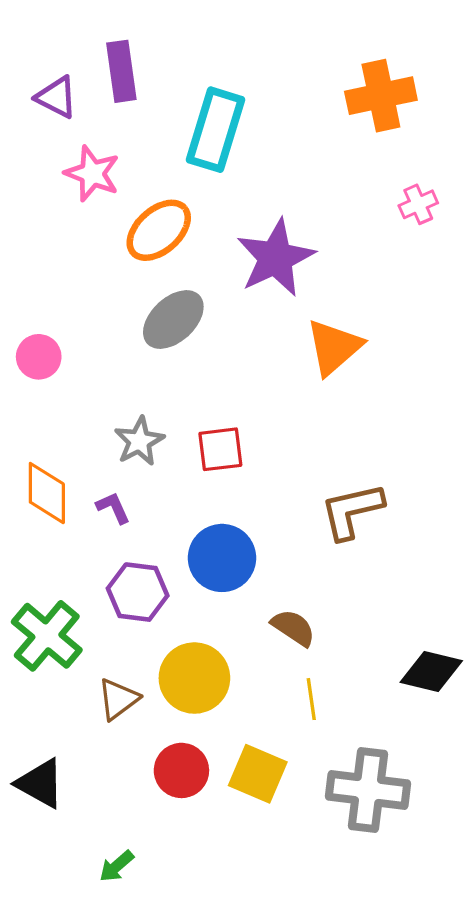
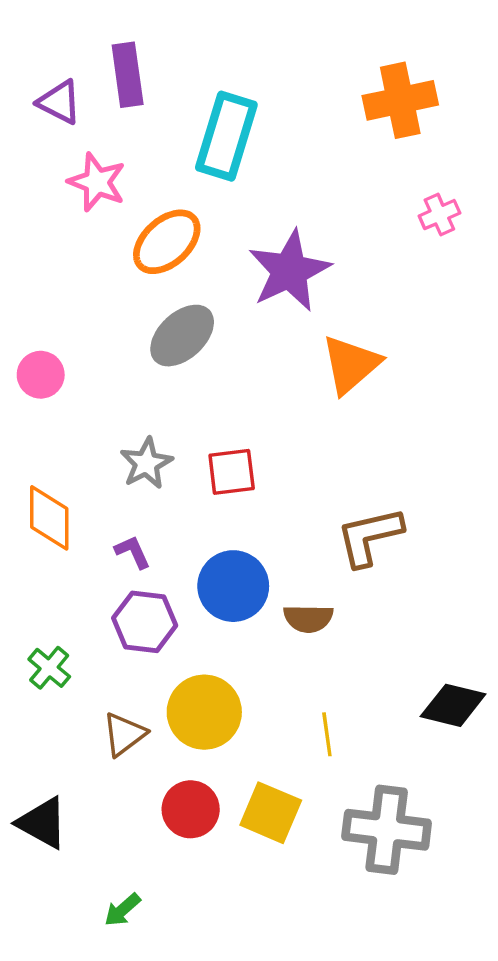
purple L-shape: (113, 508) -> (133, 552), moved
brown semicircle: (293, 628) -> (308, 618), moved, turned 147
green cross: (47, 636) -> (49, 668), size x0.6

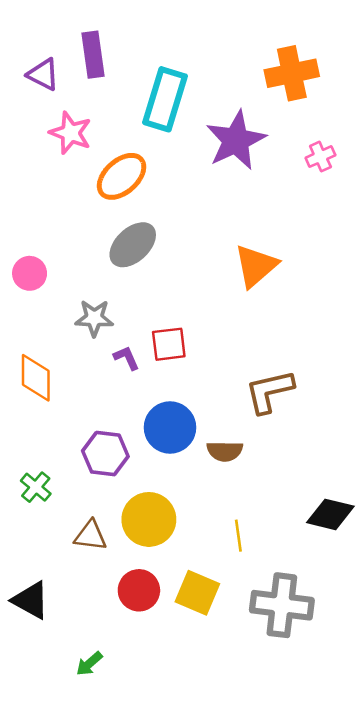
purple star: (289, 271) -> (236, 140), moved
gray star: (146, 463) -> (94, 318), moved, turned 30
purple L-shape: (133, 552) -> (126, 358), moved
brown triangle: (124, 734) -> (90, 536), turned 44

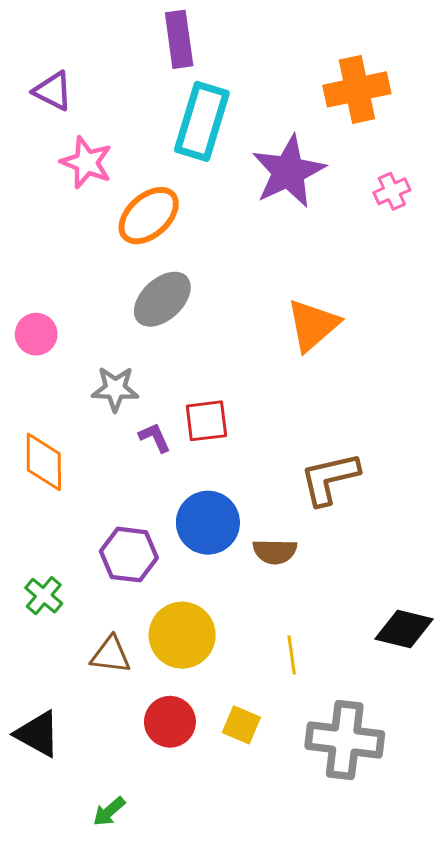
purple rectangle: (93, 55) -> (179, 39), moved
yellow square: (197, 593) -> (241, 725), size x0.7

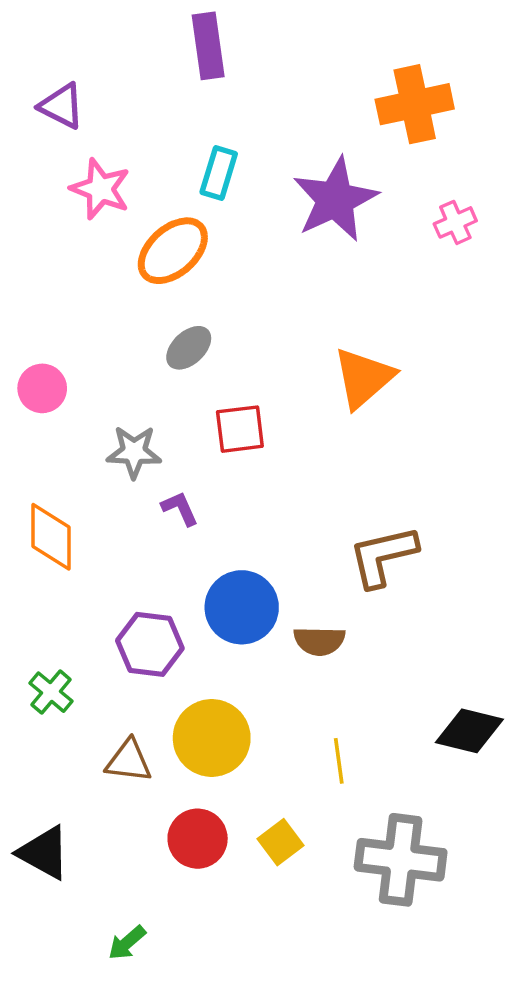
cyan rectangle: (202, 121) -> (219, 173), moved, size x0.6
gray ellipse: (162, 299) -> (189, 348), size x0.7
red square: (206, 421) -> (240, 429), moved
yellow square: (241, 725) -> (281, 842), turned 30

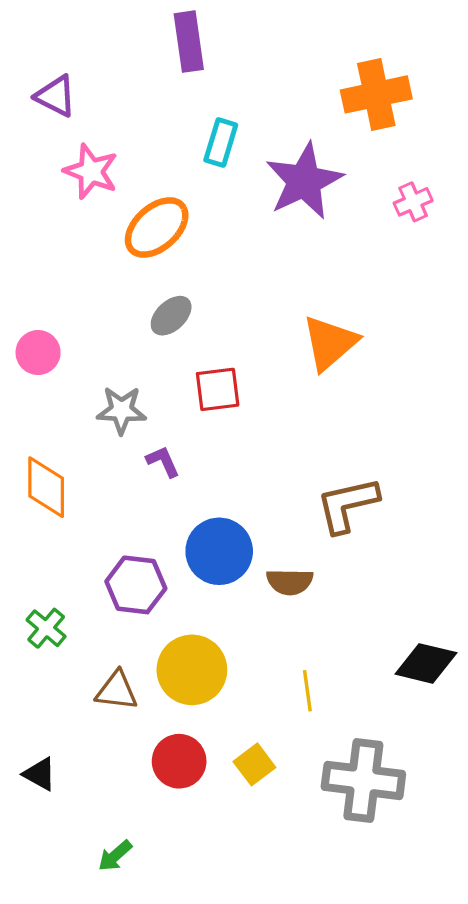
cyan rectangle: (219, 173) -> (221, 143), moved
black triangle: (44, 853) -> (40, 774), size x0.7

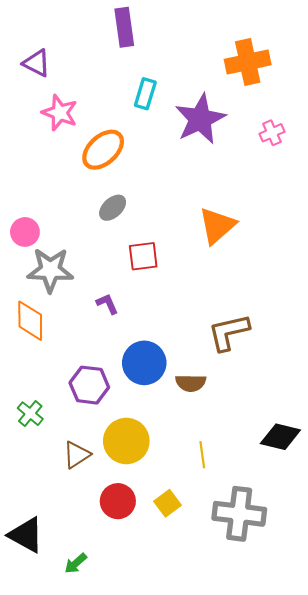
gray star: (121, 410) -> (50, 270), moved, size x1.4
brown triangle: (117, 691) -> (77, 455), turned -40
black triangle: (40, 774) -> (26, 535), moved, size x1.6

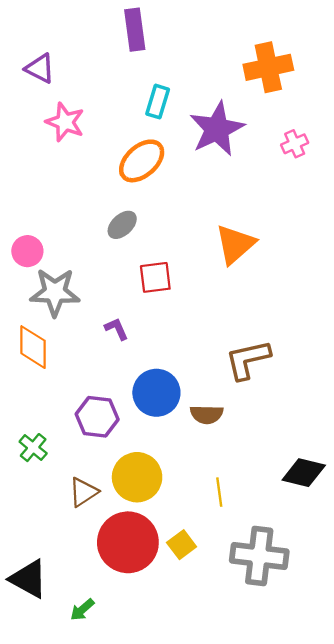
orange ellipse: (103, 150) -> (142, 161), moved
red circle: (118, 501) -> (128, 542), size x1.6

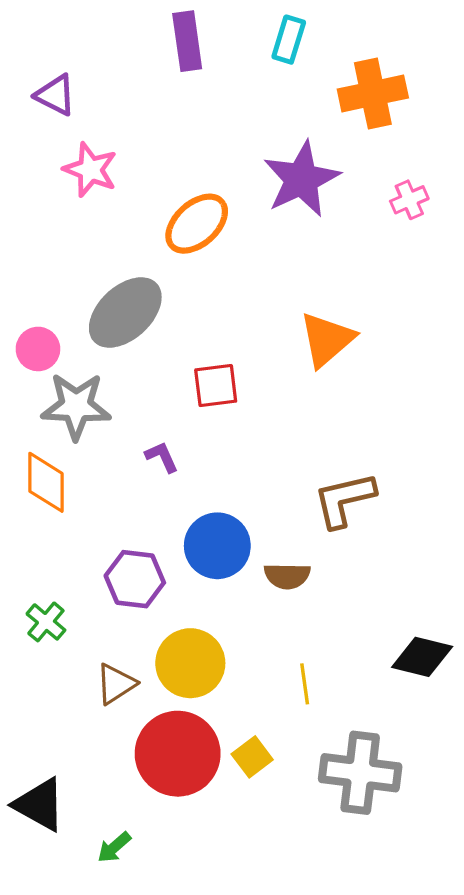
cyan rectangle: (158, 102) -> (289, 40), moved
gray ellipse: (122, 225) -> (125, 312), moved, size x1.8

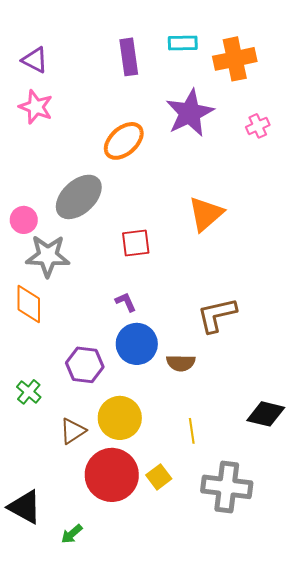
cyan rectangle: (289, 40) -> (183, 43), moved, turned 72
purple rectangle: (187, 41) -> (129, 57), moved
pink star: (90, 170) -> (36, 107), moved
purple L-shape: (162, 457) -> (126, 302), moved

